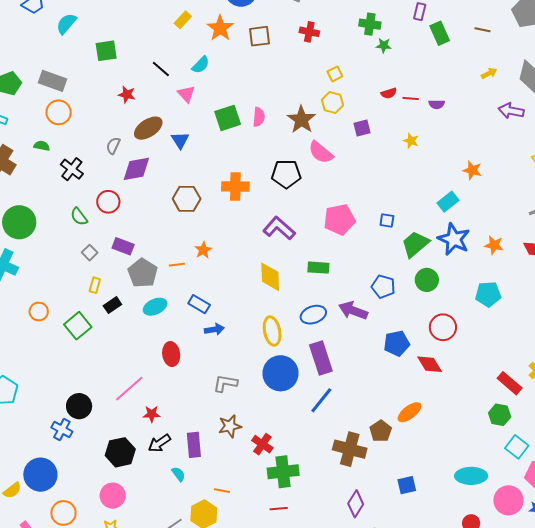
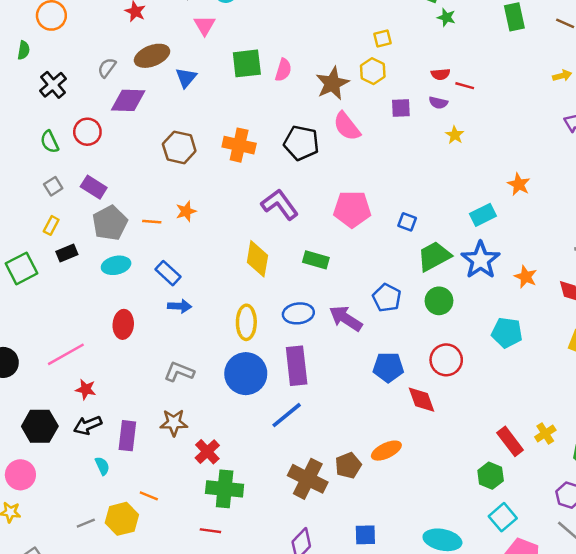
purple semicircle: (437, 104) -> (438, 103), moved
green semicircle: (42, 146) -> (24, 50), turned 77

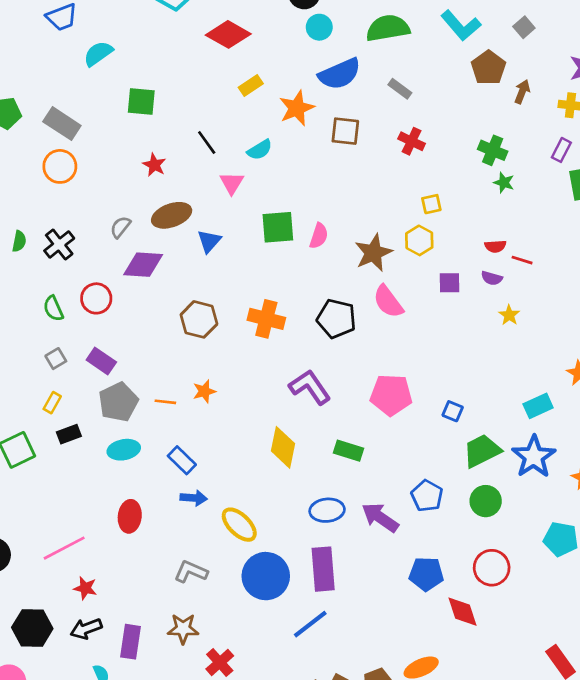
green semicircle: (24, 50) -> (19, 241), moved
yellow ellipse: (246, 322) -> (239, 525), moved, turned -48

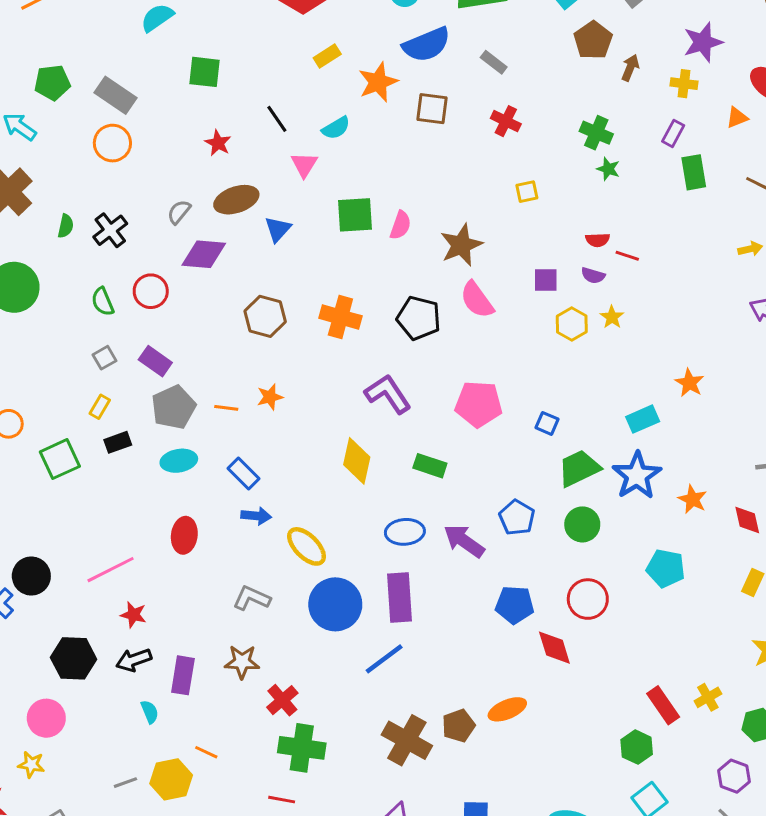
yellow hexagon: (419, 240) -> (572, 324), moved

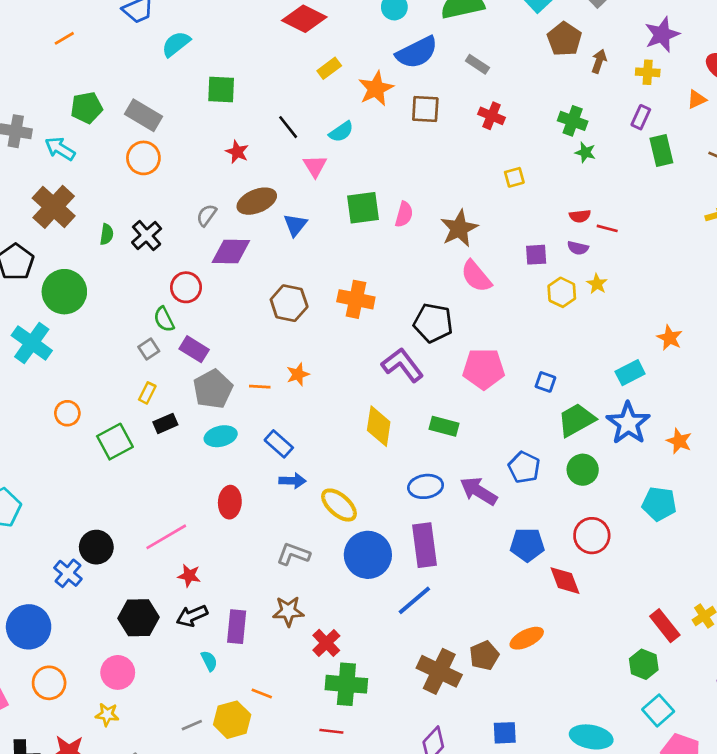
green semicircle: (103, 302) -> (164, 319), moved
black pentagon: (419, 318) -> (433, 323), moved

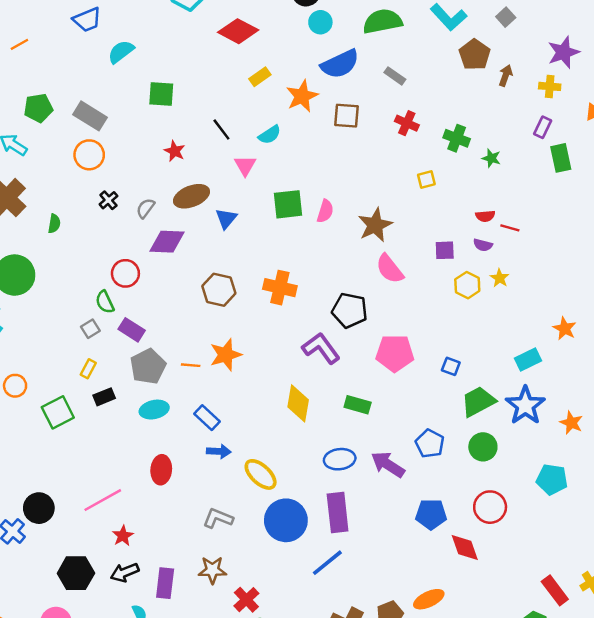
green cross: (573, 121) -> (457, 138), moved
black cross: (147, 235) -> (108, 200), moved, size x0.7
orange star: (298, 374) -> (226, 355), size x1.5
red star: (189, 576) -> (123, 536), turned 30

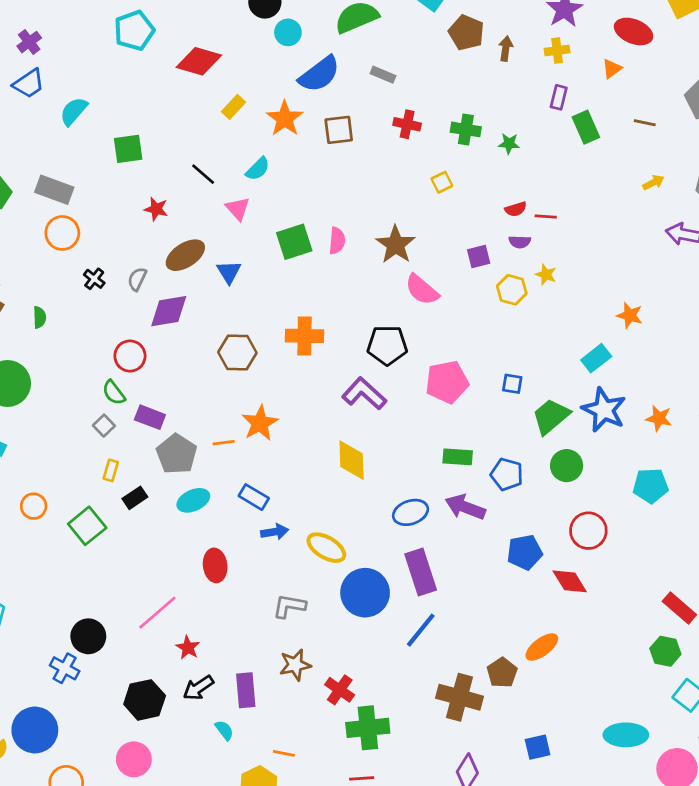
green rectangle: (358, 405) -> (458, 457), moved

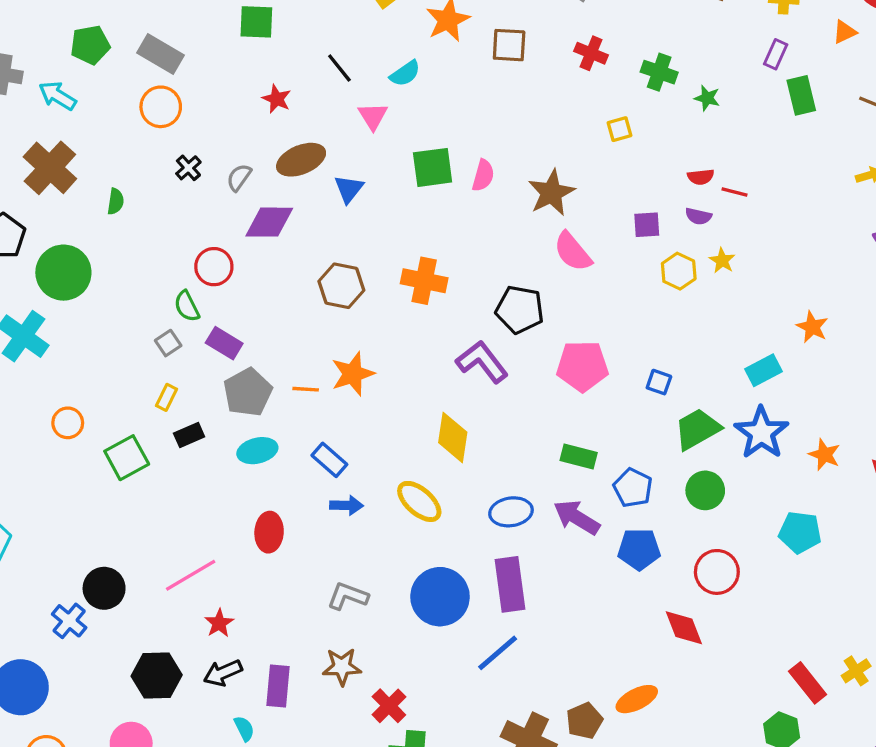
yellow ellipse: (326, 548) -> (419, 501), moved
blue pentagon: (525, 552) -> (639, 549), moved

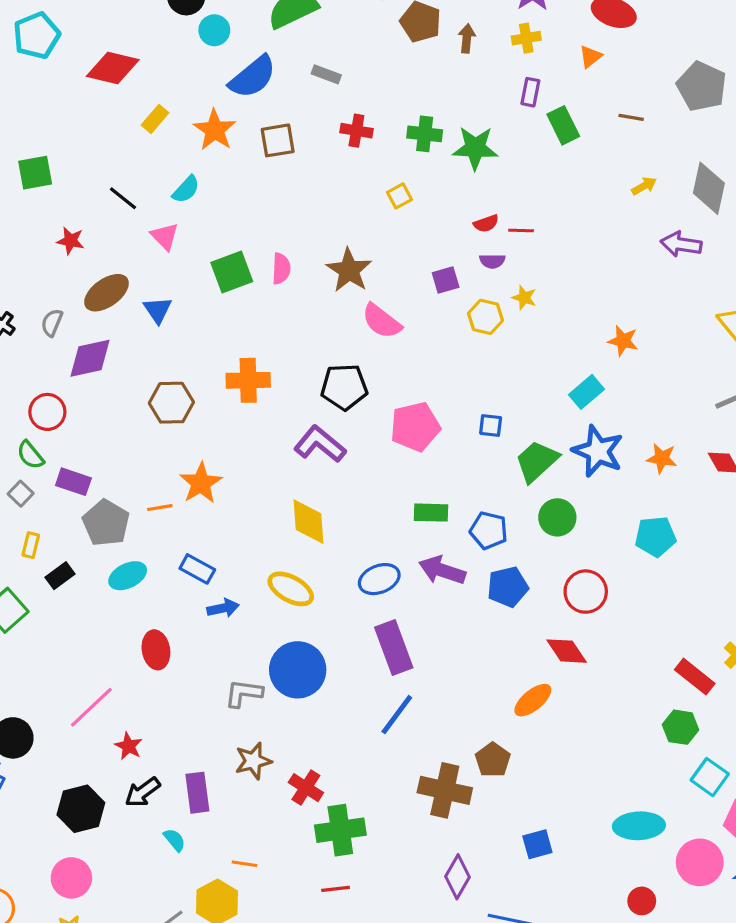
green star: (707, 98) -> (475, 148), size x1.8
blue circle: (440, 597) -> (298, 670), moved
orange ellipse: (637, 699) -> (533, 700), moved

